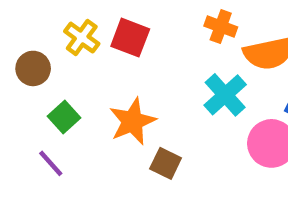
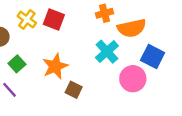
orange cross: (221, 26) -> (104, 13), turned -35

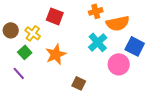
yellow cross: (27, 19) -> (33, 33), moved
brown square: (74, 90) -> (79, 83), moved

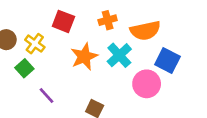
orange cross: (96, 11) -> (108, 20), moved
orange star: (56, 54) -> (84, 57), moved
purple line: (19, 73) -> (46, 96), moved

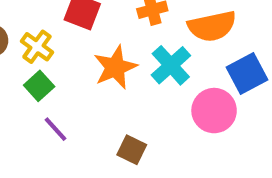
blue square: (167, 60) -> (247, 74), turned 35
green square: (24, 68) -> (39, 86), moved

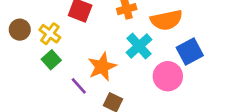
orange star: (115, 67) -> (102, 67), moved
purple line: (56, 129) -> (79, 86), moved

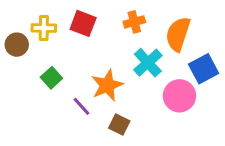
orange semicircle: (166, 20) -> (178, 34), turned 120
yellow cross: (50, 34) -> (44, 28), moved, turned -35

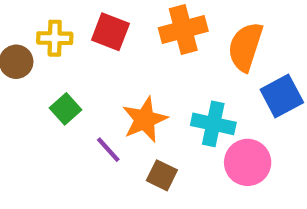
orange cross: (134, 22) -> (183, 30), size x1.5
cyan cross: (148, 63) -> (213, 124), moved, turned -36
pink circle: (179, 96) -> (248, 162), moved

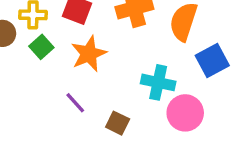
green square: (65, 109) -> (41, 47), moved
orange star: (145, 120) -> (89, 54), moved

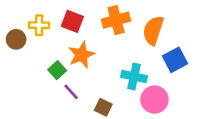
green square: (41, 47) -> (57, 70), moved

